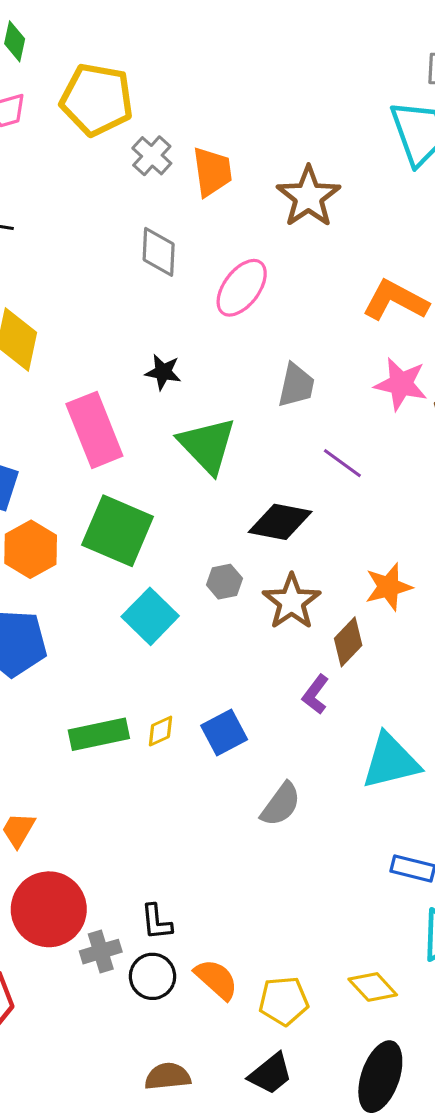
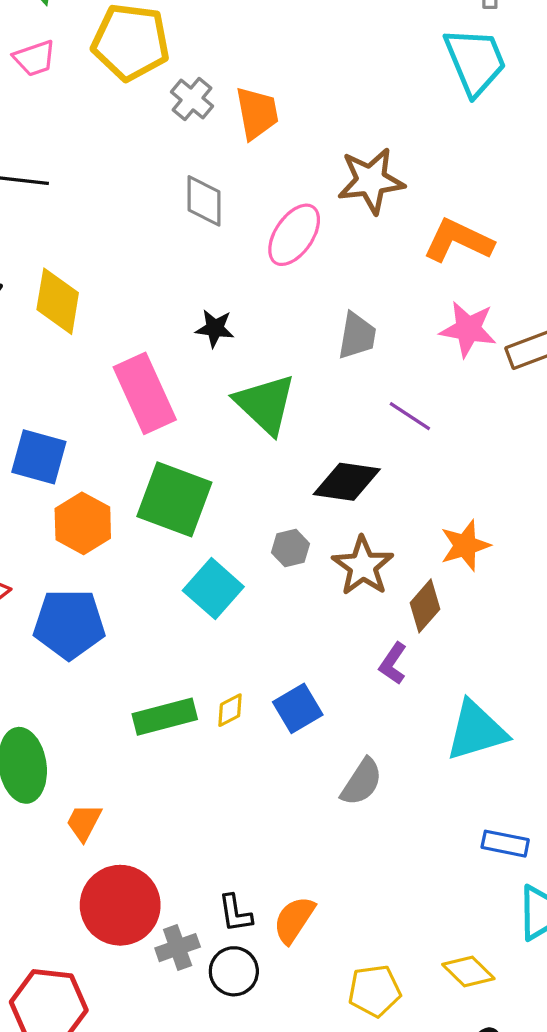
brown star: (308, 197) -> (371, 181), moved, turned 30
orange semicircle: (216, 979) -> (294, 920), moved, turned -96

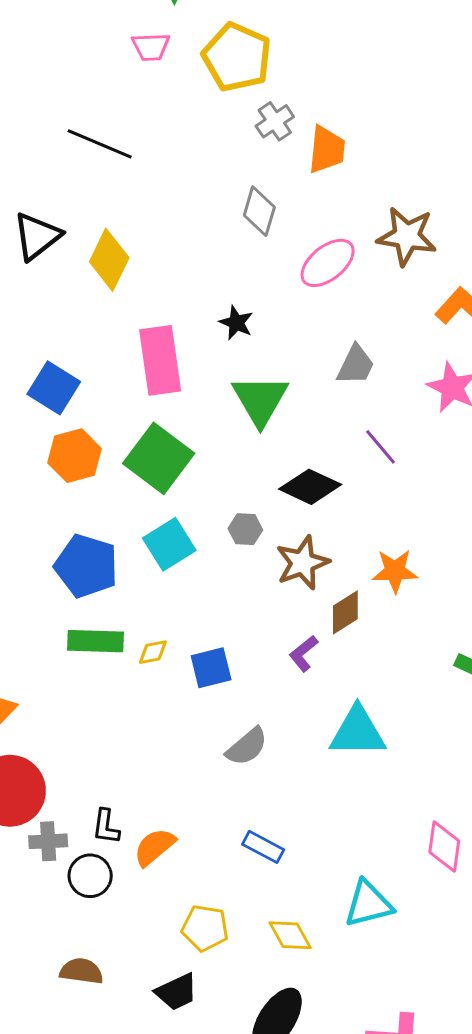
blue pentagon: (69, 624) -> (86, 566), moved
blue rectangle: (505, 844) -> (263, 847), moved

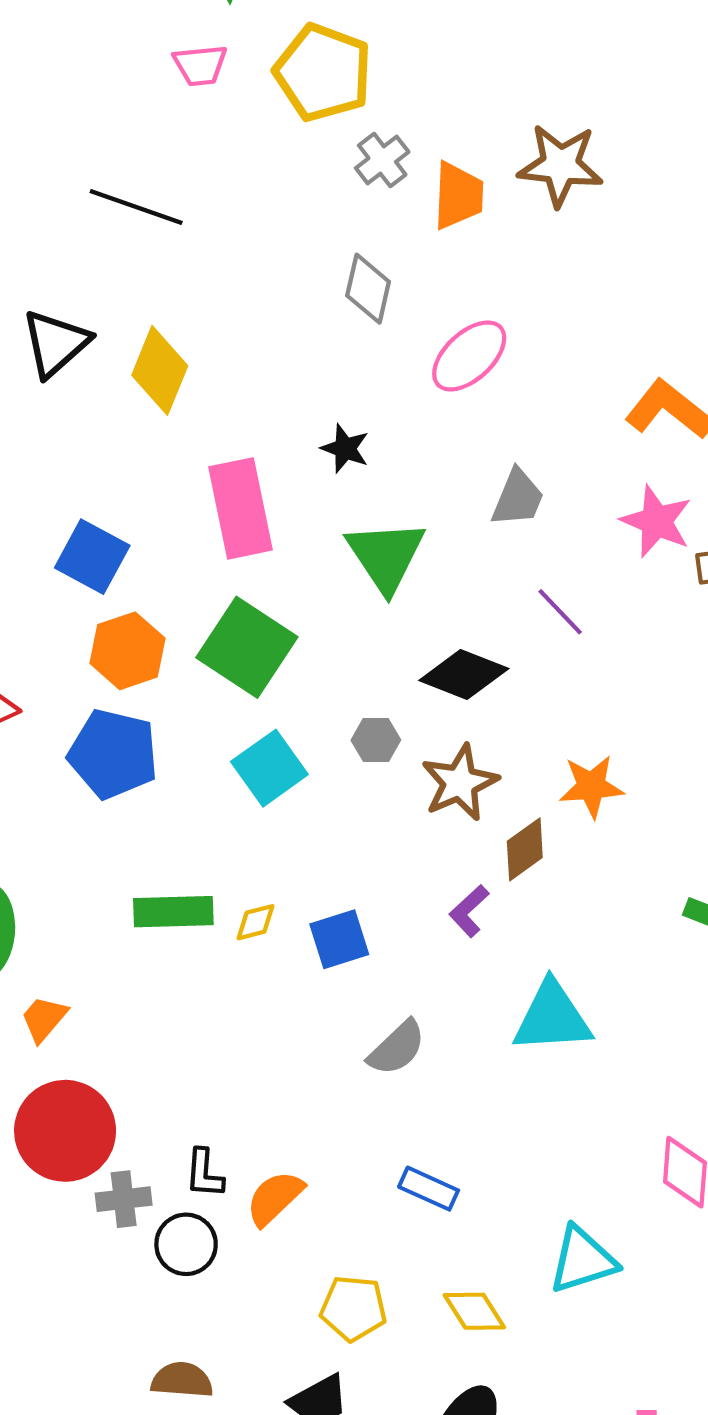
brown star: (407, 236) -> (560, 165), moved
blue pentagon: (86, 566) -> (113, 754), moved

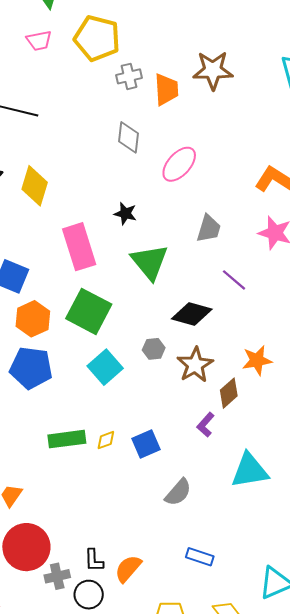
gray cross: (382, 160) -> (129, 76), turned 30

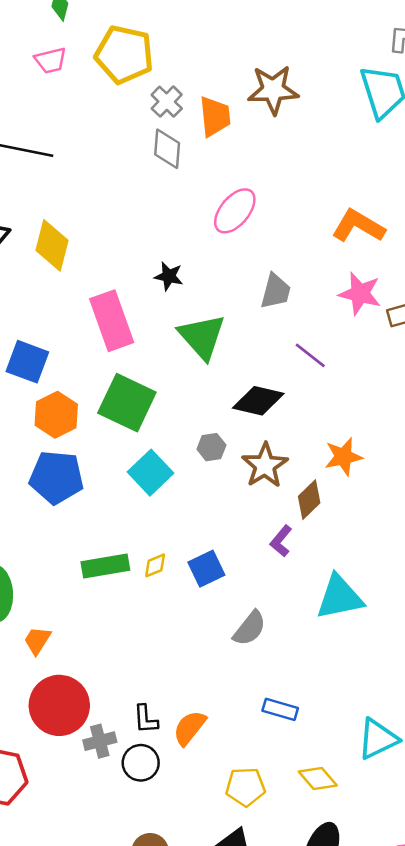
gray cross: (129, 76) -> (167, 102), turned -30
gray diamond: (128, 137) -> (167, 149), moved

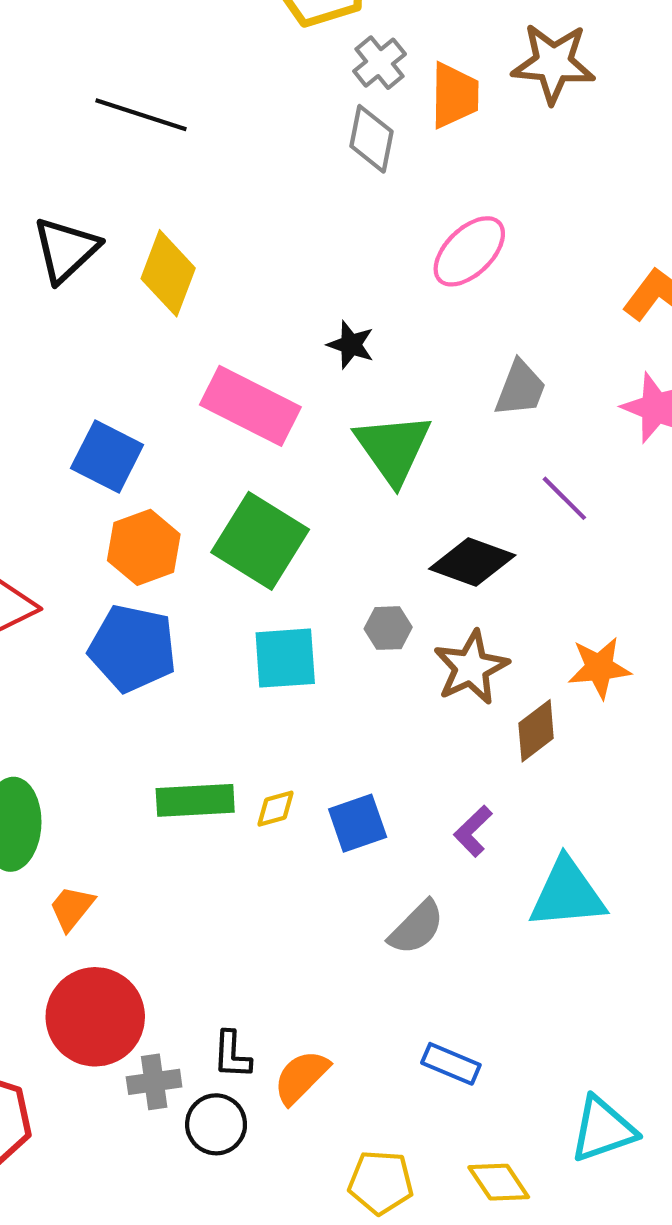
pink rectangle: (112, 321) -> (250, 406), turned -50
cyan square: (150, 473) -> (285, 658), turned 33
purple L-shape: (281, 541) -> (473, 831), moved

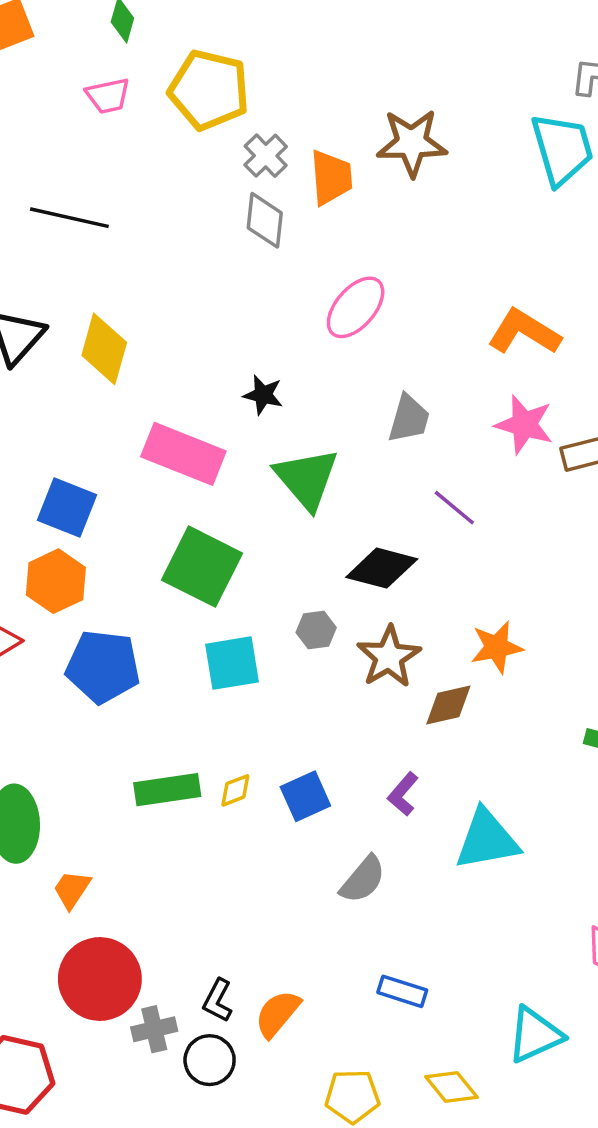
orange hexagon: (144, 547) -> (56, 581), moved
brown diamond: (536, 731) -> (448, 705), turned 30
black L-shape: (232, 1055) -> (218, 1000), turned 30

